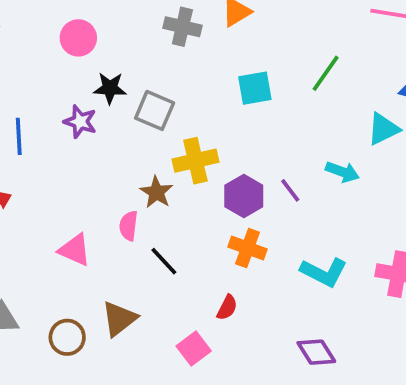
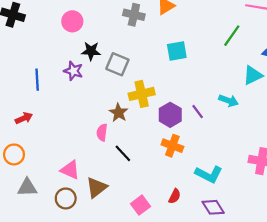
green line: (326, 73) -> (232, 36), moved
pink triangle: (75, 250) -> (70, 170), moved
cyan L-shape: (324, 272) -> (209, 174), moved
red semicircle: (227, 308) -> (175, 196), moved

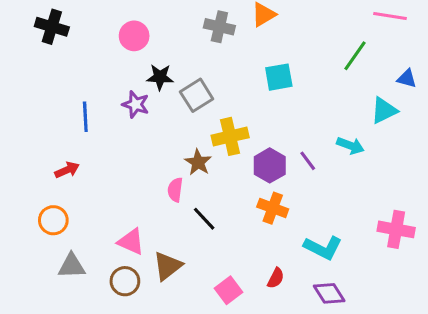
gray square: (117, 64) -> (197, 95), turned 35

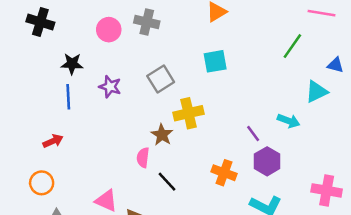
gray cross: (219, 27) -> (147, 22), moved
black star: (160, 77) -> (72, 64), moved
cyan square: (279, 77) -> (215, 61), moved
purple hexagon: (270, 165) -> (267, 161), moved

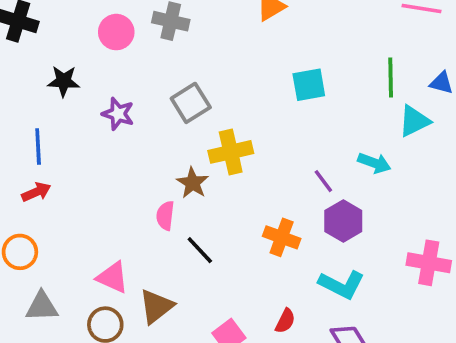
green line: (292, 46) -> (391, 77), moved, turned -36
cyan square: (215, 61) -> (309, 85), moved
blue line: (68, 97) -> (38, 147), moved

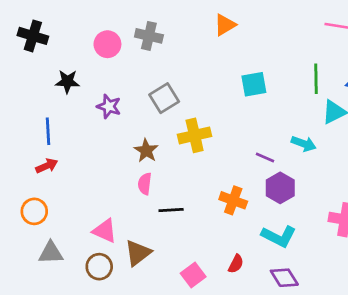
purple line: (323, 181) -> (265, 158), turned -30
brown star: (193, 183) -> (146, 151), moved
black line: (200, 250) -> (171, 210), turned -50

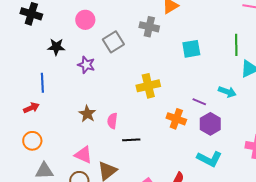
gray cross: (149, 36) -> (149, 27), moved
gray square: (164, 98) -> (113, 42), moved
brown star: (146, 151) -> (87, 114), moved
red arrow: (47, 166) -> (31, 108), moved
orange cross: (233, 200) -> (176, 119), moved

